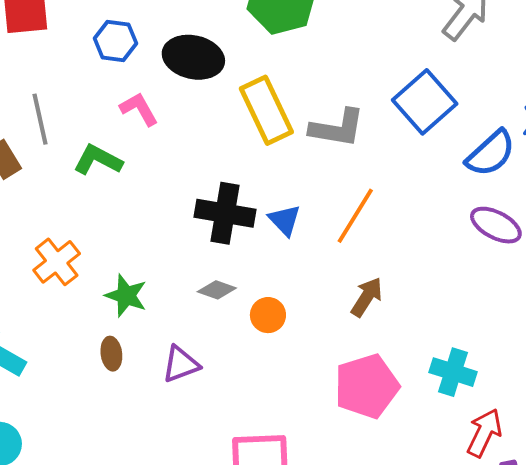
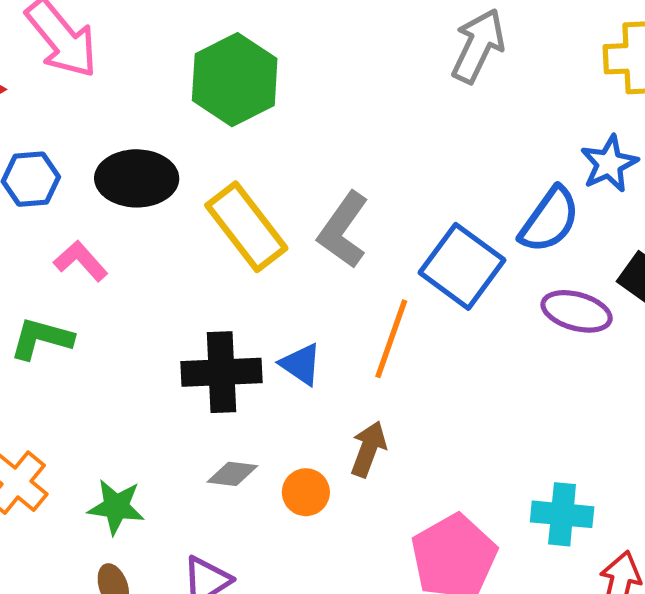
blue square: (425, 102) -> (462, 266), moved
gray L-shape: (337, 128) -> (343, 230), turned 128
brown arrow: (367, 297) -> (368, 449), moved

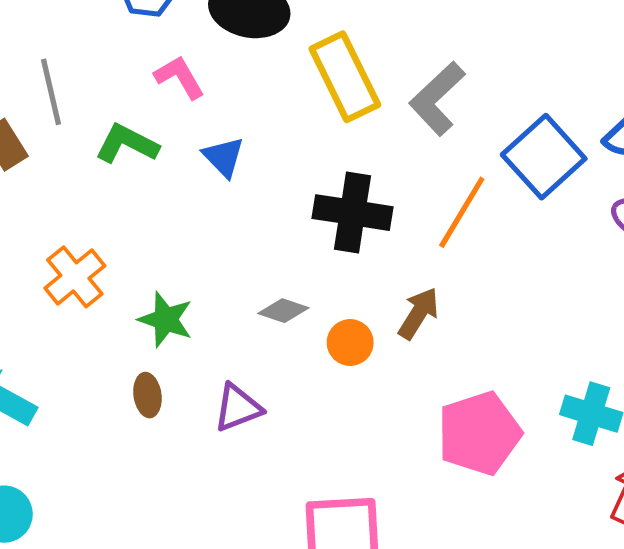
blue triangle: (301, 364) -> (224, 157), moved
black cross: (221, 372) -> (352, 213), moved

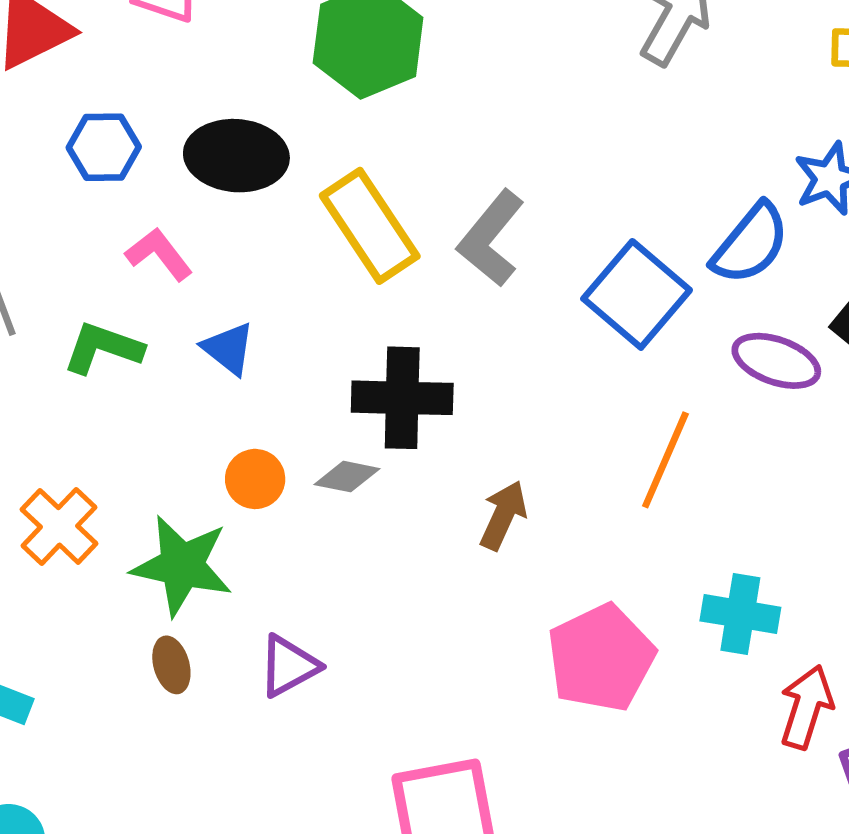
orange line: (462, 212) -> (665, 460), moved
gray diamond: (283, 311) -> (347, 477), moved
green star: (166, 320) -> (182, 566), size x1.4
orange circle: (350, 343) -> (255, 479), moved

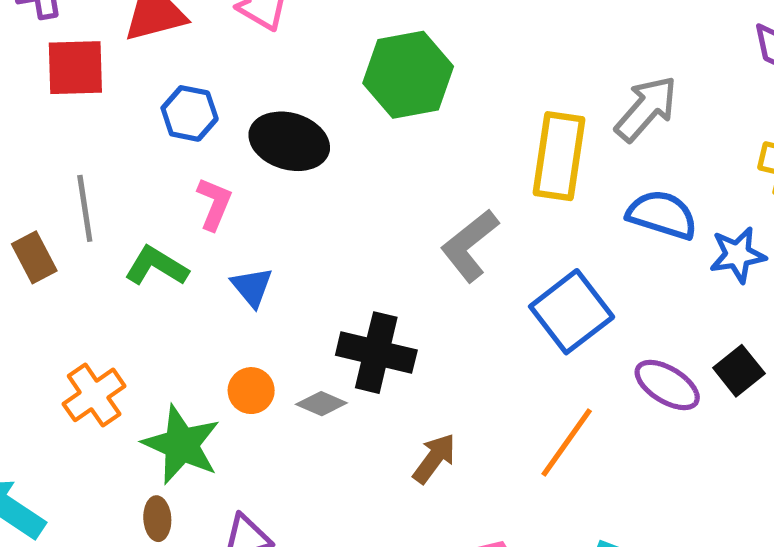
yellow rectangle: (370, 226) -> (559, 156), moved, turned 30
blue semicircle: (751, 244) -> (662, 215), moved, turned -124
pink L-shape: (159, 254) -> (214, 204), turned 48

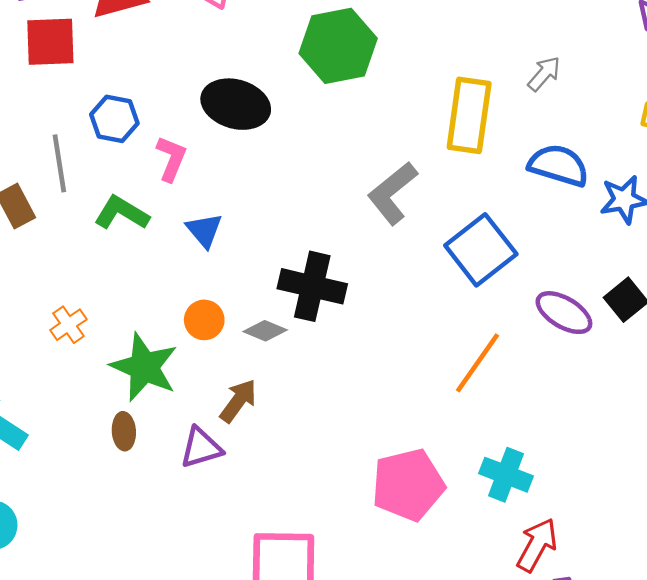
gray arrow: (646, 109) -> (544, 74), size x0.6
blue hexagon: (190, 113) -> (114, 119), moved
orange cross: (94, 395) -> (68, 325), size x0.7
brown arrow: (434, 458) -> (238, 401), moved

